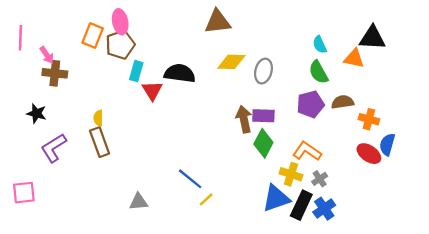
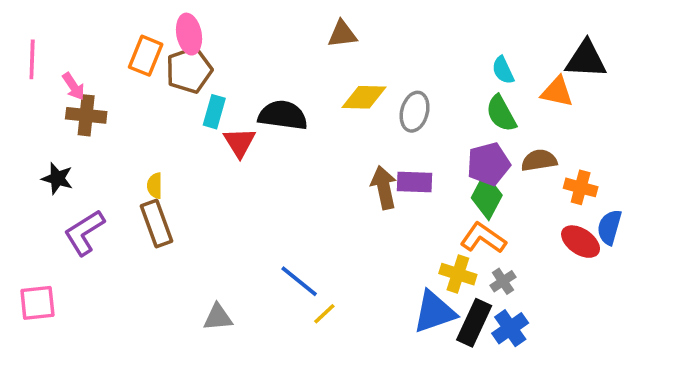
brown triangle: (218, 22) -> (342, 34), size x0.7
green diamond: (263, 143) -> (487, 196), moved

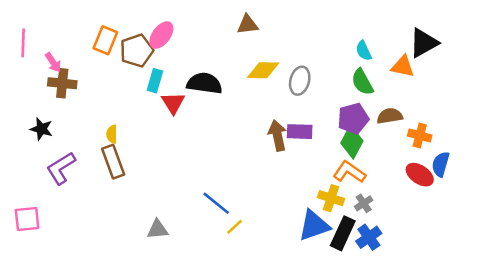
pink ellipse: (189, 34) -> (161, 35), moved, turned 48
black triangle: (586, 59) -> (424, 43), turned -32

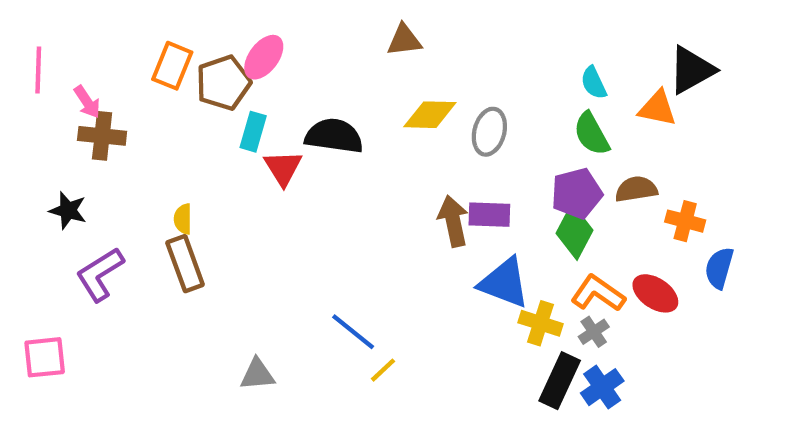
orange L-shape: (349, 172) -> (598, 293), moved
red ellipse: (420, 175) -> (655, 293), moved
blue triangle: (314, 226) -> (504, 283), moved, turned 40

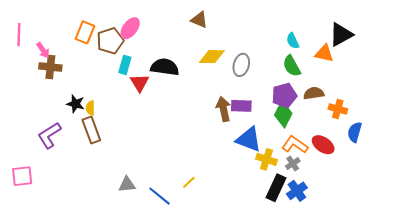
brown triangle: (404, 40) -> (199, 20), turned 30
black star: (68, 210) -> (76, 104), moved
blue line: (353, 332) -> (159, 196), moved

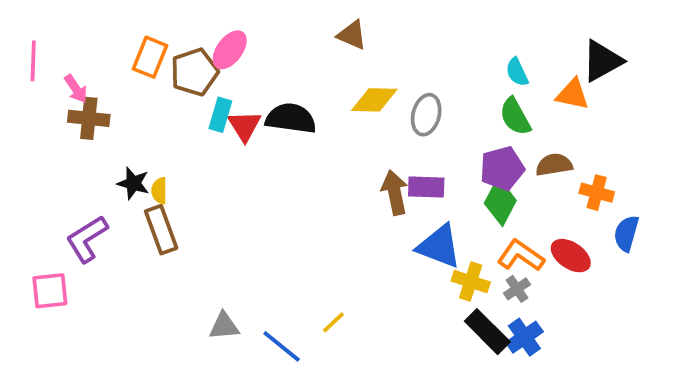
red triangle: (140, 83) -> (244, 126), moved
pink square: (22, 176) -> (50, 291), moved
black rectangle: (276, 188) -> (487, 332), turned -70

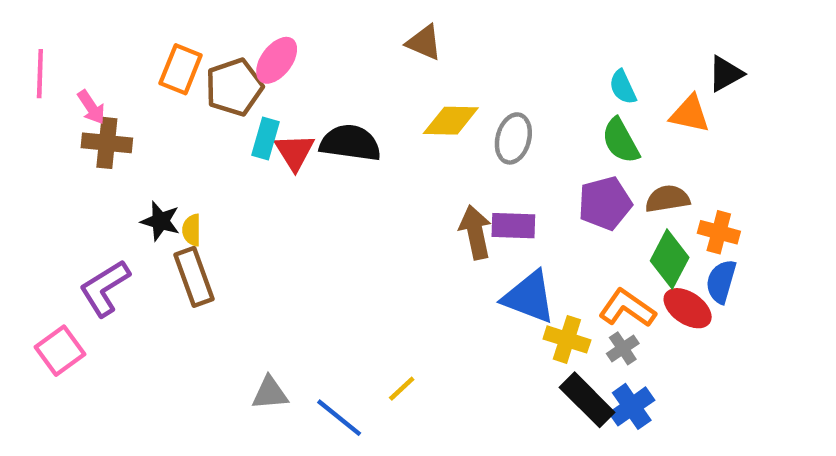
black triangle: (602, 61) -> (726, 74), size x0.7
green diamond: (500, 202) -> (670, 259), moved
blue semicircle: (626, 233) -> (721, 281), moved
pink square: (50, 291) -> (60, 351), turned -30

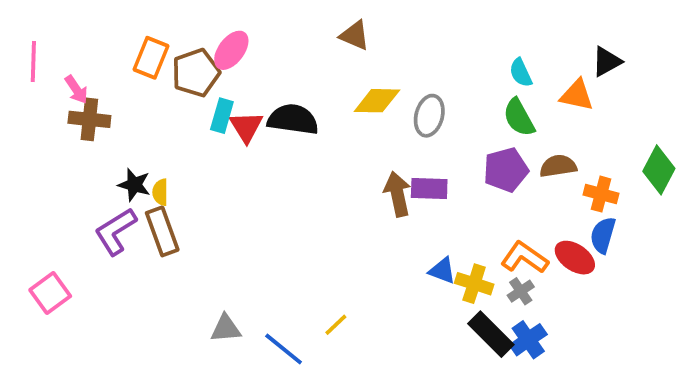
green diamond: (670, 259) -> (659, 170), moved
purple L-shape: (105, 288) -> (116, 231), moved
blue triangle: (529, 297) -> (442, 271), moved, size x0.6

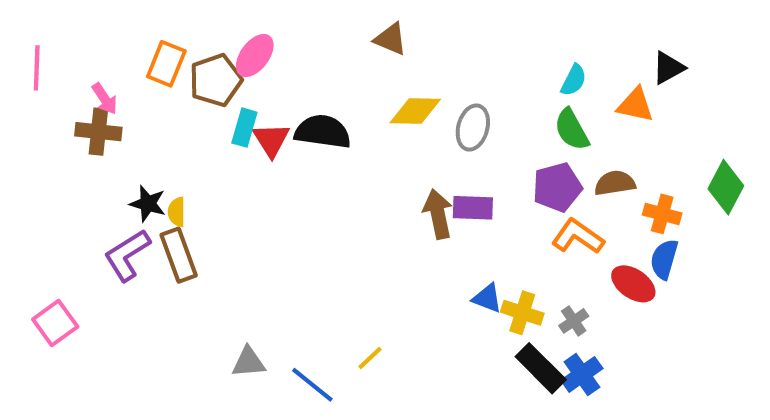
cyan semicircle: (521, 73) -> (574, 80), turned -128
pink arrow: (76, 90) -> (105, 99), moved
orange L-shape: (524, 258) -> (578, 237), moved

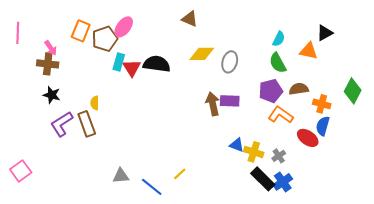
black star: (148, 204) -> (52, 95), moved
yellow semicircle: (177, 212) -> (95, 103), moved
pink square: (55, 323) -> (21, 171), moved

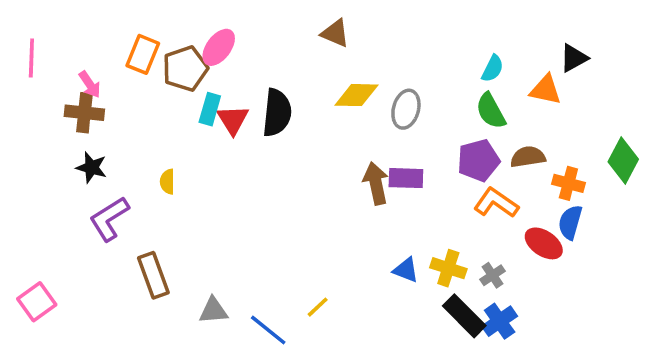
black semicircle: (157, 64) -> (277, 113), turned 88
brown rectangle: (87, 124) -> (153, 275), moved
blue triangle: (237, 145) -> (406, 270), moved

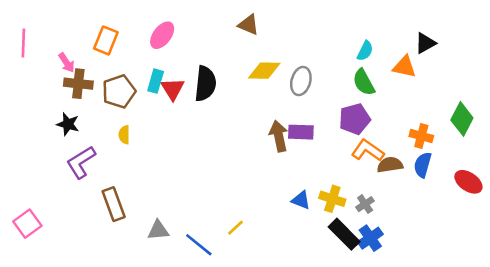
brown pentagon: (185, 69) -> (119, 91), moved
brown cross: (84, 113) -> (78, 84), moved
brown semicircle: (528, 157) -> (390, 165), moved
red ellipse: (544, 243) -> (468, 182), moved

